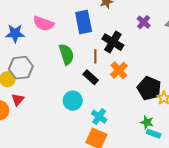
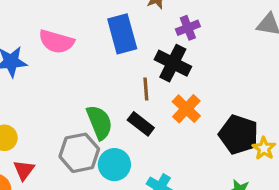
purple cross: (144, 22) -> (188, 28), moved, turned 32
green semicircle: (66, 54) -> (99, 122), moved
gray hexagon: (21, 68) -> (79, 153), moved

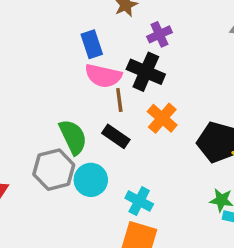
blue rectangle: (122, 34) -> (92, 44), size x0.7
pink semicircle: (56, 42) -> (103, 76), moved

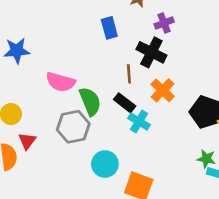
pink semicircle: (103, 76) -> (61, 82), moved
cyan circle: (91, 180) -> (105, 164), moved
cyan cross: (139, 201) -> (139, 121), moved

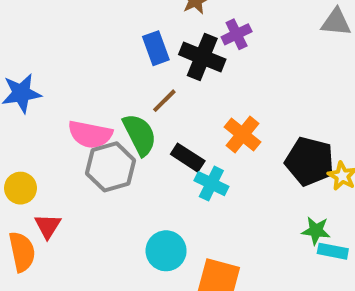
black cross: (151, 52) -> (202, 57), moved
brown line: (129, 74) -> (164, 101), moved, turned 54
green semicircle: (90, 101) -> (140, 135), moved
gray hexagon: (73, 127) -> (111, 167), moved

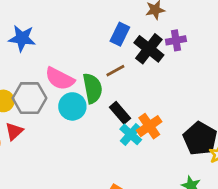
blue rectangle: (156, 48) -> (120, 34), turned 30
orange cross: (243, 134) -> (149, 126), moved
gray hexagon: (111, 167) -> (29, 98), moved
cyan circle: (166, 251) -> (72, 106), moved

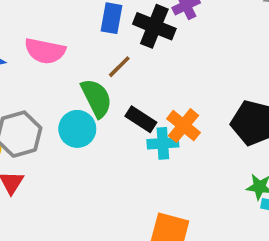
pink semicircle: (60, 79) -> (45, 51), moved
cyan cross: (131, 134) -> (163, 143), turned -30

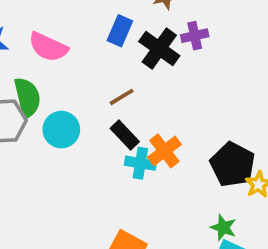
brown line: (119, 67) -> (122, 97), moved
green semicircle: (96, 98) -> (27, 97), moved

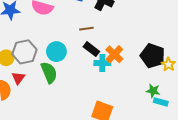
green semicircle: (27, 97) -> (49, 73), moved
brown line: (122, 97) -> (86, 29), turned 32

